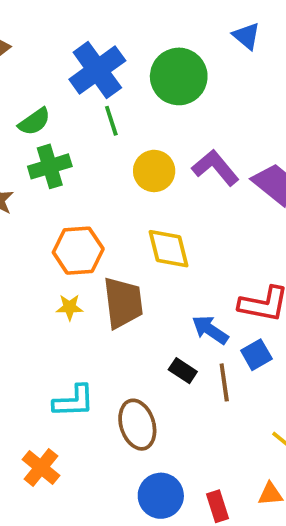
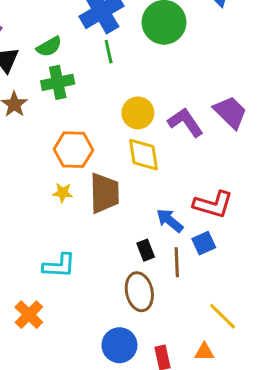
purple L-shape: (215, 168) -> (185, 122), moved
yellow circle: (154, 171) -> (138, 113), moved
black rectangle: (183, 371) -> (146, 250), turned 30
brown ellipse: (137, 425) -> (139, 292), moved

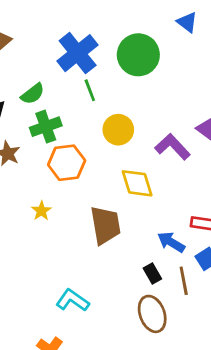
yellow circle: (138, 113) -> (118, 130), moved
orange hexagon: (73, 150) -> (67, 163), moved
yellow star: (63, 193) -> (41, 211), moved, turned -30
cyan L-shape: (59, 266) -> (72, 300), turned -140

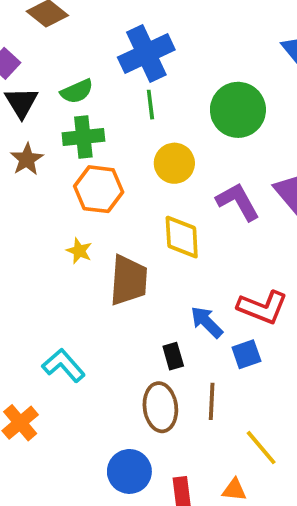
green circle: (138, 55) -> (238, 110), moved
yellow star: (41, 211) -> (79, 251), moved, turned -30
brown line: (184, 281) -> (212, 401), moved

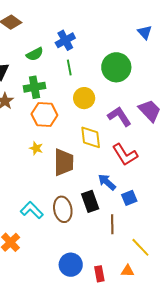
blue cross: (146, 54) -> (65, 40), size x0.7
green semicircle: (77, 91) -> (35, 54), moved
red L-shape: (263, 307) -> (125, 155), moved, turned 40
black rectangle: (173, 356) -> (90, 201), size x1.5
brown ellipse: (160, 407) -> (63, 209), moved

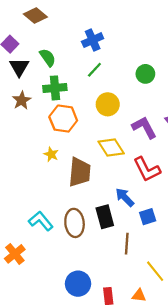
green semicircle: (35, 54) -> (48, 58), moved, turned -102
green line: (69, 67) -> (94, 70), turned 49
green circle: (116, 67) -> (145, 74), size x0.6
yellow diamond: (91, 137) -> (111, 147), turned -30

